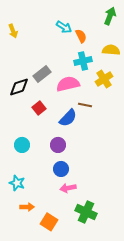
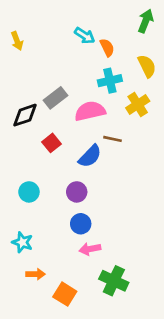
yellow semicircle: (111, 50) -> (147, 66), turned 60

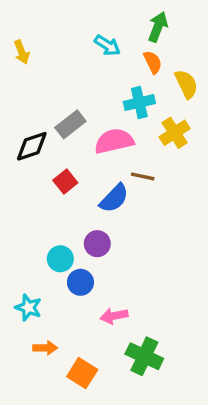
green arrow: (146, 21) -> (158, 27), moved
orange semicircle: (107, 47) -> (153, 62), moved
cyan circle: (29, 192) -> (60, 259), moved
blue circle: (81, 224) -> (80, 282), moved

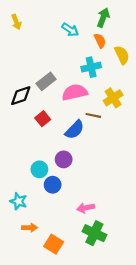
yellow arrow: (22, 52) -> (16, 22), moved
yellow cross: (175, 133) -> (113, 98), moved
pink arrow: (114, 316) -> (86, 208), moved

